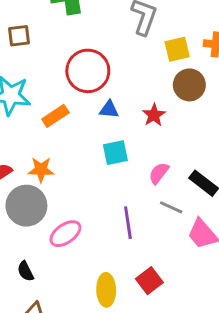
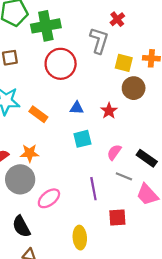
yellow square: (177, 49) -> (124, 63), turned 30
red circle: (88, 71) -> (61, 64), moved
orange rectangle: (55, 116) -> (38, 114), turned 72
black semicircle: (25, 271) -> (21, 226), size x1.5
red square: (149, 281) -> (117, 218), moved, turned 36

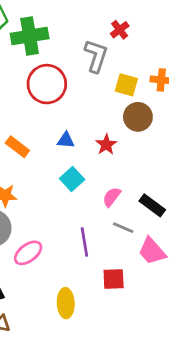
cyan square: (82, 139) -> (72, 179), turned -30

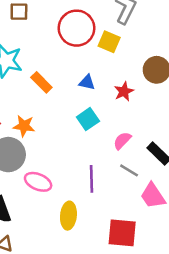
yellow square: (126, 85) -> (109, 42), moved
pink ellipse: (28, 253) -> (38, 182), turned 52
red square: (114, 279) -> (122, 233), moved, size x1.4
yellow ellipse: (66, 303) -> (68, 216), moved

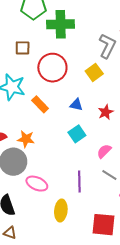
red circle: (77, 28) -> (52, 68), moved
yellow square: (109, 42) -> (94, 72), turned 30

